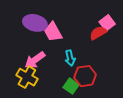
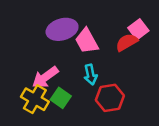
purple ellipse: (35, 23) -> (62, 29), moved, turned -30
pink trapezoid: (53, 32) -> (87, 41), moved
green square: (71, 86) -> (61, 98), moved

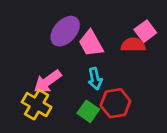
purple ellipse: (62, 29) -> (65, 31), turned -32
red semicircle: (127, 42) -> (133, 45), turned 30
green square: (61, 98) -> (88, 111), moved

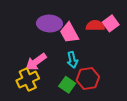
purple ellipse: (65, 31) -> (49, 23), turned 50
red semicircle: (133, 45) -> (95, 26), moved
yellow cross: (37, 105) -> (28, 80), turned 35

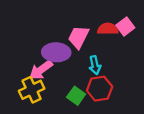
purple ellipse: (49, 23) -> (56, 52), moved
pink trapezoid: (69, 33) -> (78, 37), turned 55
cyan arrow: (72, 60) -> (95, 65), moved

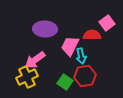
red semicircle: (108, 29) -> (92, 35), moved
pink trapezoid: (78, 37) -> (70, 46), moved
purple ellipse: (56, 52) -> (45, 29), moved

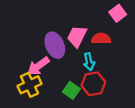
pink square: (107, 23) -> (118, 13), moved
purple ellipse: (45, 29) -> (55, 45), moved, turned 65
pink trapezoid: (70, 46) -> (77, 36), moved

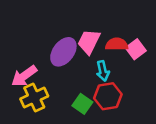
pink square: (118, 13) -> (136, 49), moved
purple ellipse: (55, 45) -> (63, 52), turned 60
pink arrow: (38, 66) -> (24, 76), moved

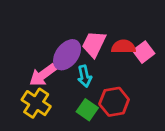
cyan arrow: (103, 71) -> (85, 76), moved
pink arrow: (24, 76) -> (43, 75), moved
yellow cross: (34, 98) -> (36, 103), turned -32

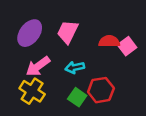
pink trapezoid: (94, 44) -> (68, 32), moved
purple ellipse: (67, 55) -> (30, 33), moved
cyan arrow: (85, 76) -> (75, 67), turned 90

